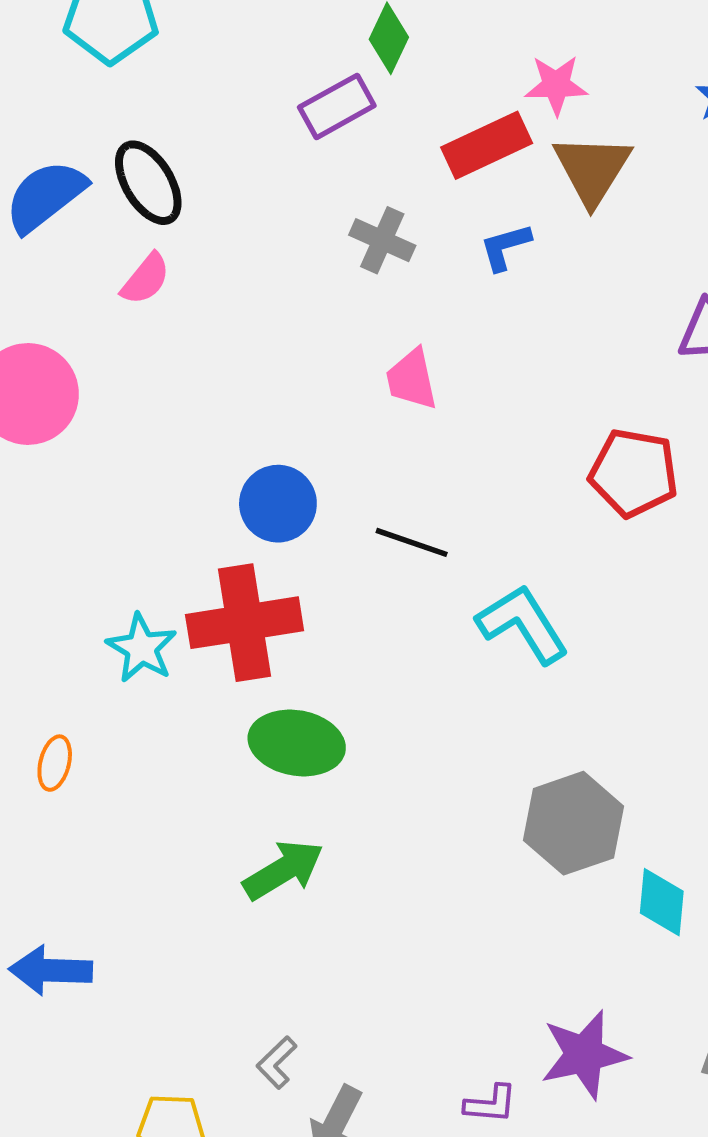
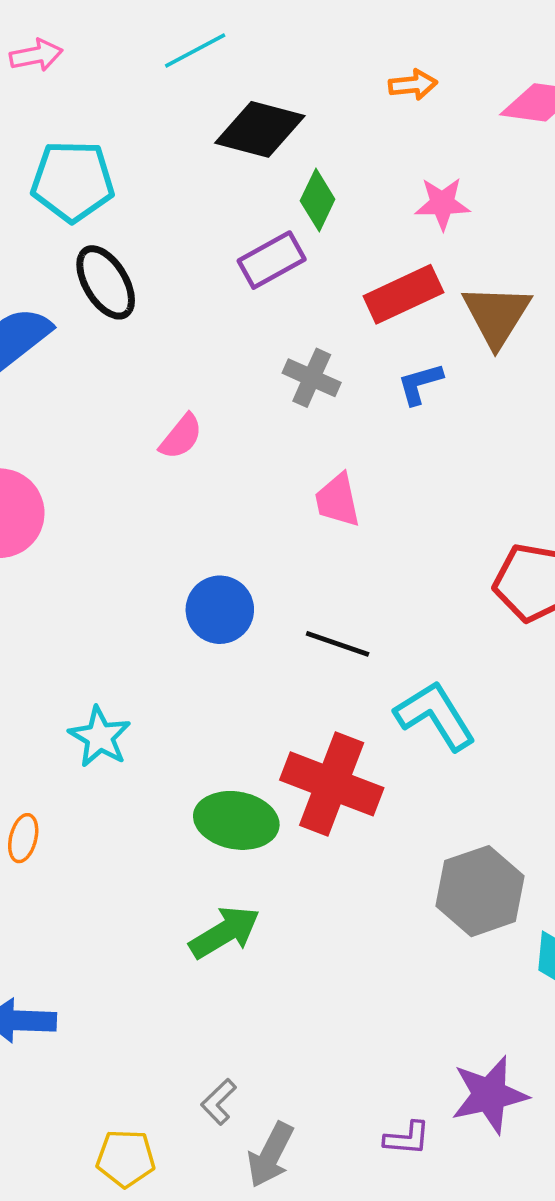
pink star: (556, 85) -> (442, 204), moved
black ellipse: (148, 183) -> (106, 282), moved
pink semicircle: (146, 279) -> (181, 437), moved
red cross: (245, 623) -> (332, 784), moved, turned 30

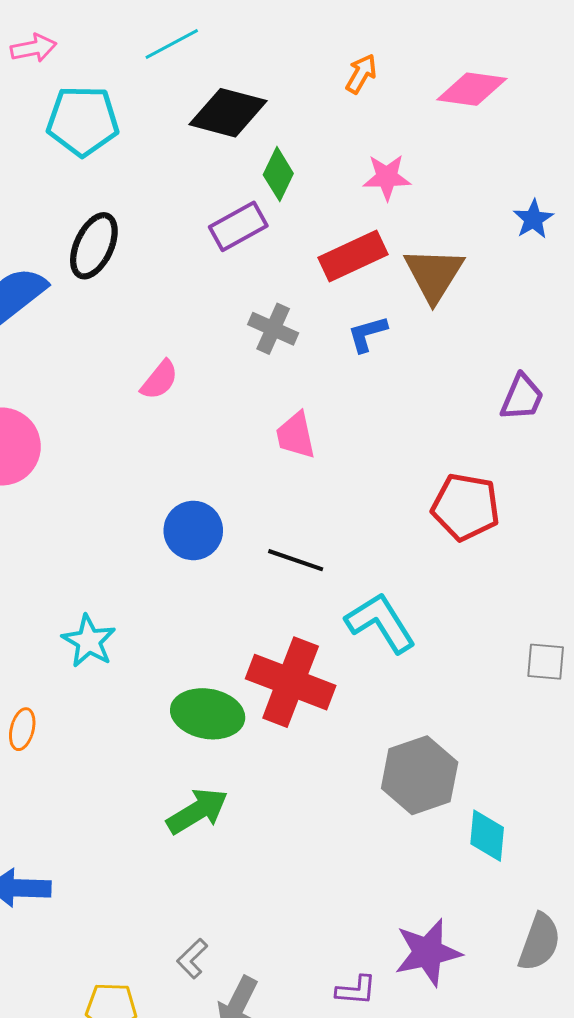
orange arrow: (413, 85) -> (361, 74), turned -54
cyan pentagon: (73, 181) -> (83, 121), moved
black ellipse: (106, 282) -> (94, 246), turned 56

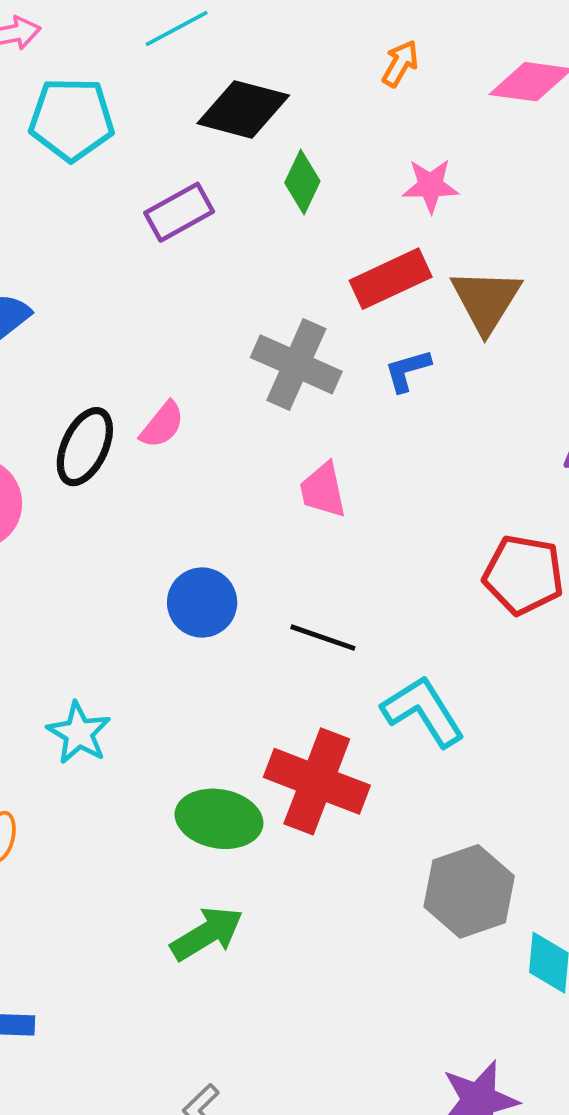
purple rectangle: (238, 226) -> (179, 212), moved
black ellipse: (94, 246) -> (85, 447), moved
gray cross: (273, 329) -> (296, 364), size x1.5

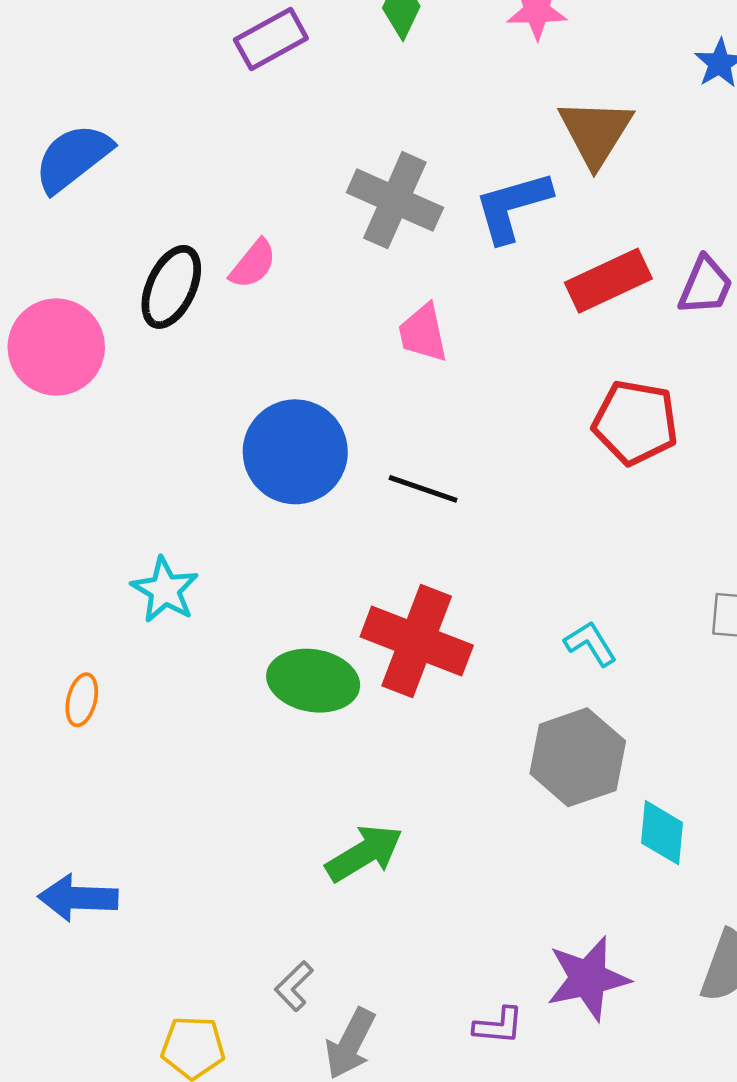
red rectangle: (391, 279) -> (608, 281), moved
blue L-shape: (407, 370) -> (513, 206), size x1.6
blue circle: (202, 603) -> (295, 452), size x1.4
cyan L-shape: (423, 711) -> (590, 644), moved, size x0.6
green arrow: (207, 934) -> (364, 853), moved

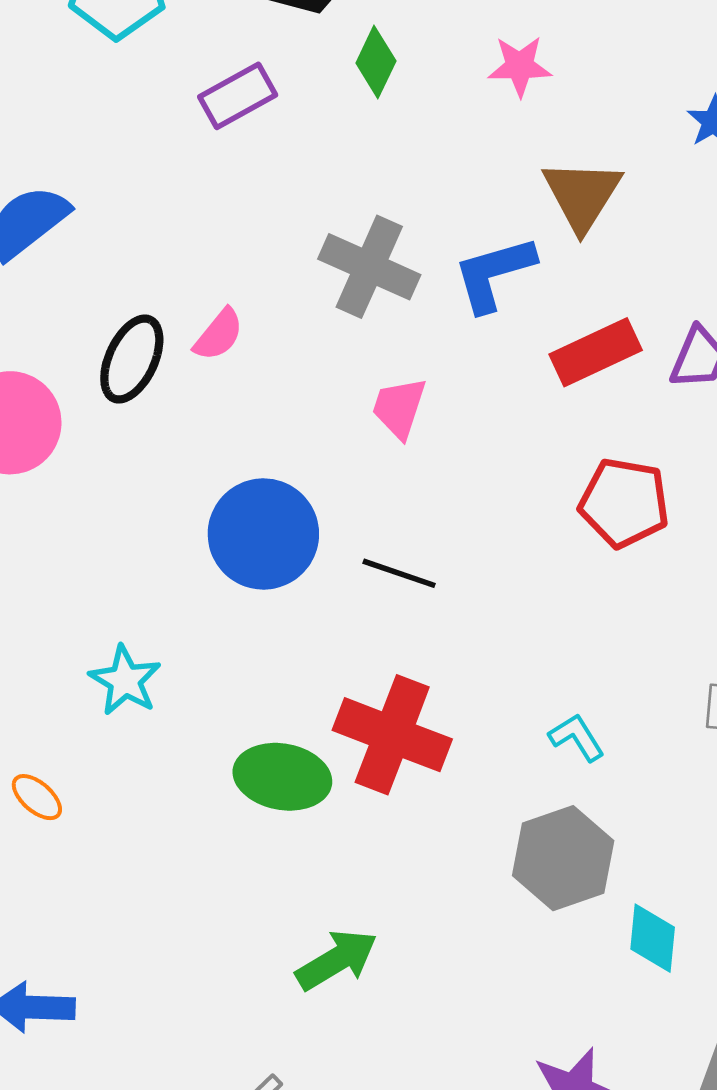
pink trapezoid: (423, 333) -> (399, 408), turned 30
orange ellipse: (82, 700) -> (37, 797), turned -63

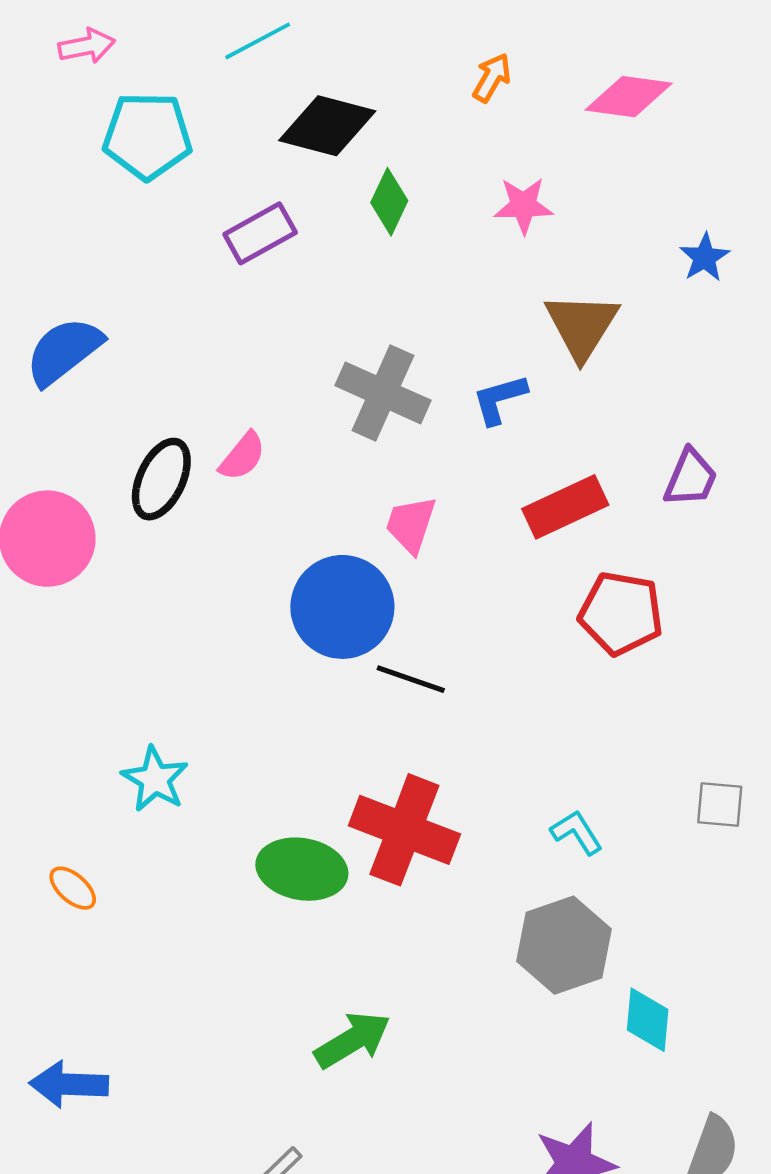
blue L-shape: (494, 274) -> (499, 399), size x0.7
red rectangle: (596, 352) -> (565, 507), moved
blue circle: (263, 534) -> (342, 607), moved

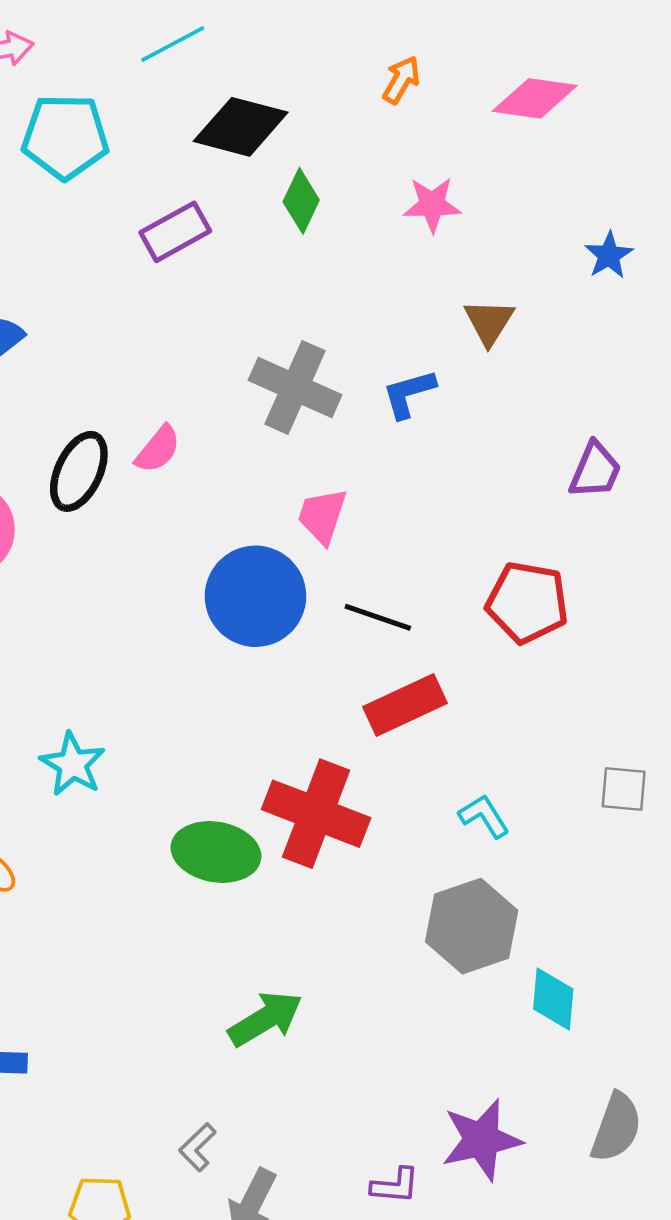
brown triangle: (582, 326) -> (489, 322), size x0.7
red rectangle: (565, 507) -> (405, 705), moved
black line: (411, 679) -> (378, 617), moved

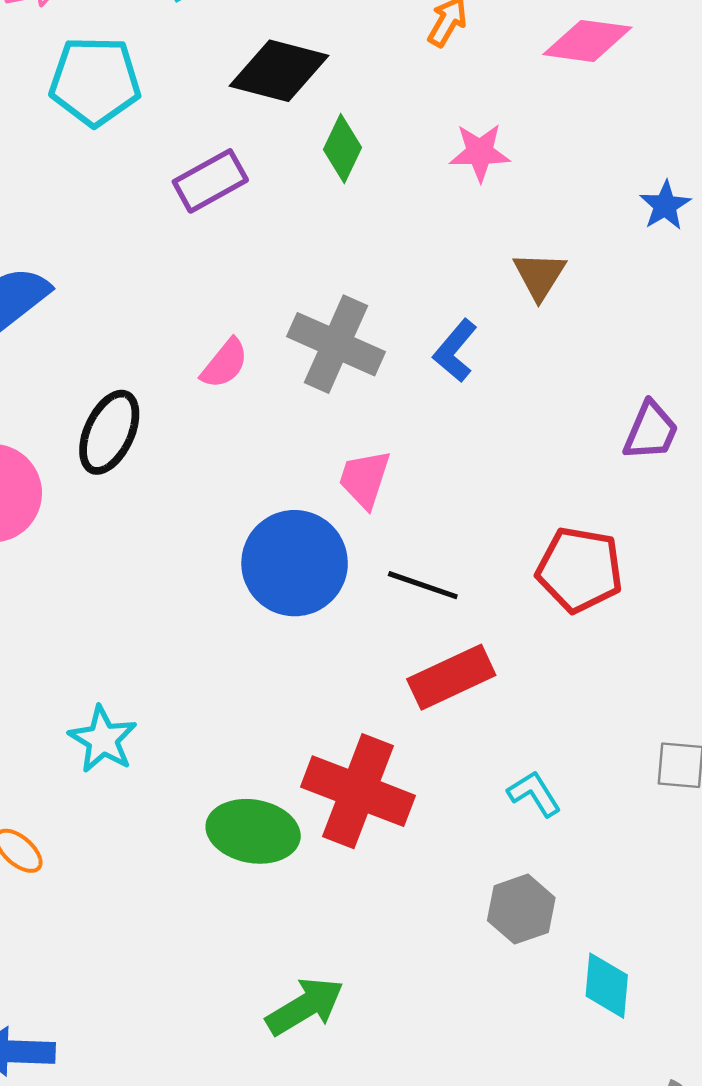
blue L-shape: (409, 394) -> (455, 351), turned -34
pink semicircle: (158, 449) -> (225, 364), moved
gray hexagon: (472, 926) -> (521, 909), size x0.7

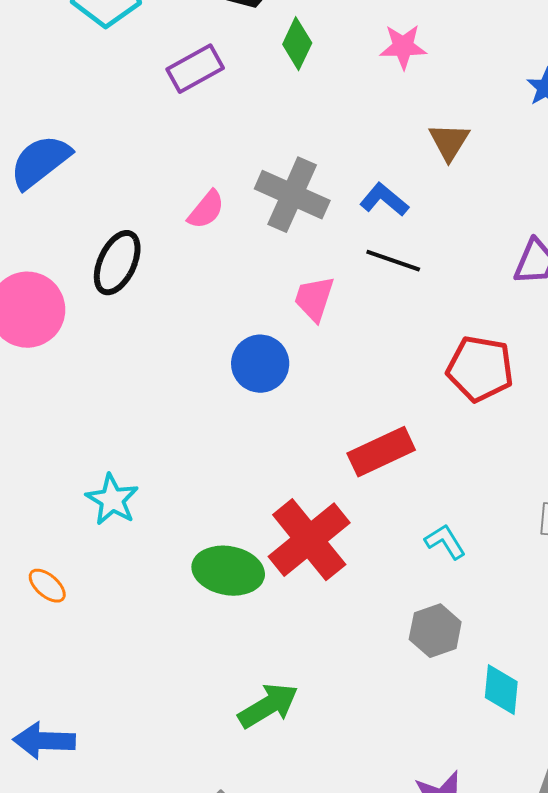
blue L-shape: (455, 351) -> (384, 200), turned 90
blue circle: (295, 563) -> (260, 364), size x0.7
black line: (423, 585) -> (393, 261), moved
red cross: (358, 791) -> (309, 540), turned 30

